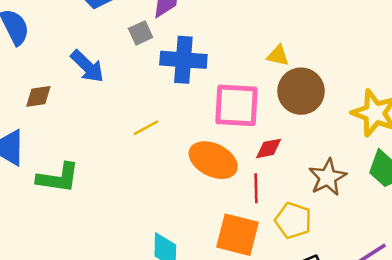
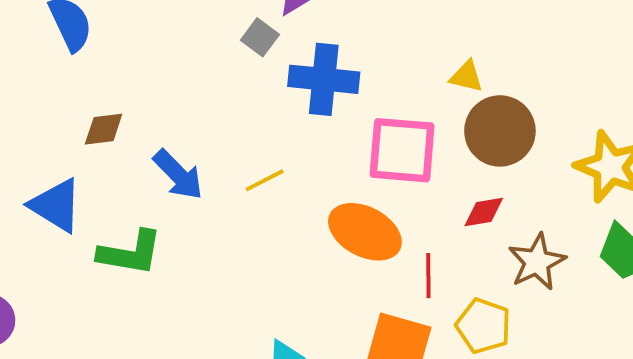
gray square: (141, 33) -> (260, 37), turned -30
blue arrow: (87, 66) -> (178, 175), moved
red diamond: (269, 148) -> (484, 212), moved

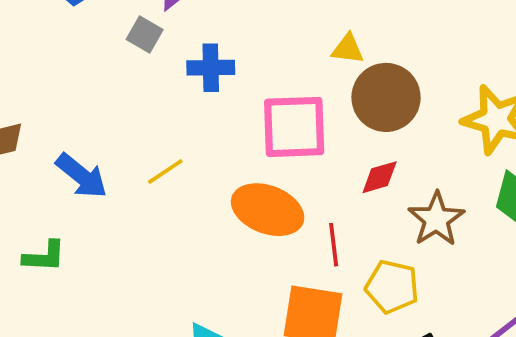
blue cross: (324, 79) -> (211, 68), size x0.7
green L-shape: (130, 253) -> (44, 256), size x0.7

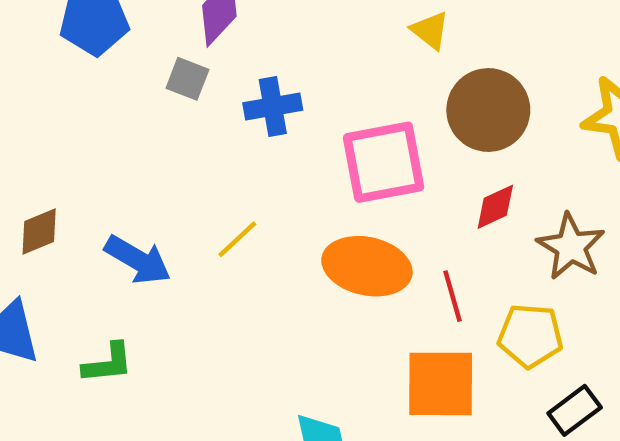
yellow triangle: (348, 49) -> (430, 30), moved, turned 40

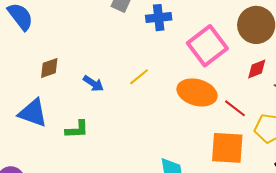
pink square: (384, 162) -> (207, 46), turned -30
blue arrow: (138, 260) -> (93, 83), size x0.7
red line: (453, 296) -> (235, 108), turned -40

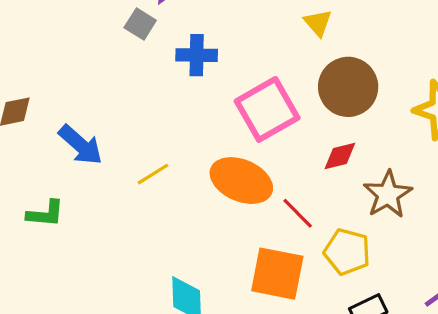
yellow line: (139, 77) -> (153, 174), moved
blue arrow: (93, 83) -> (81, 145), size x1.4

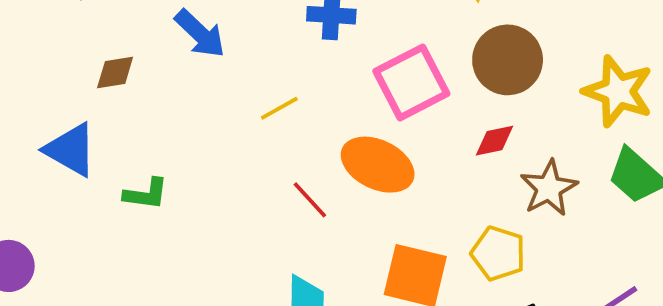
blue arrow: (81, 145) -> (200, 34), moved
yellow line: (153, 174) -> (279, 108), moved
red line: (298, 213) -> (310, 200), moved

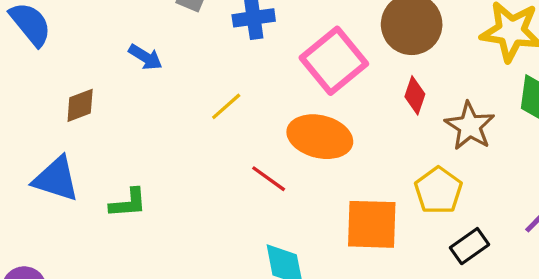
blue arrow: (200, 34) -> (145, 57), size x0.7
red diamond: (494, 141) -> (415, 95), turned -48
yellow pentagon: (498, 253) -> (438, 191), turned 30

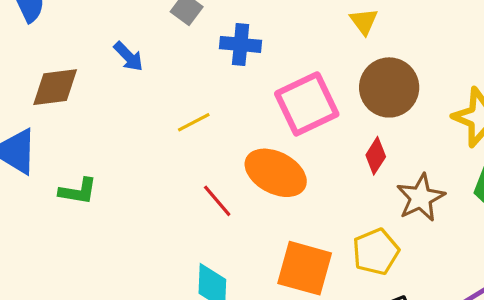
brown diamond: (80, 105) -> (55, 87), size x1.4

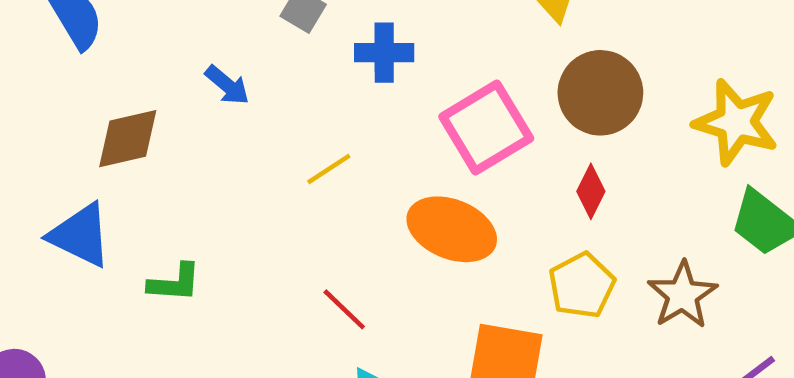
brown star: (421, 198) -> (682, 295), moved
red line: (217, 201) -> (344, 309), moved
yellow pentagon: (376, 252) -> (582, 285), moved

